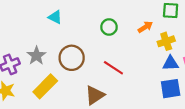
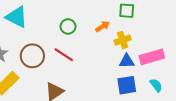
cyan triangle: (55, 17) -> (17, 17), size x1.6
red line: (113, 68) -> (64, 55), moved

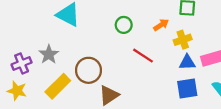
red line: (64, 55) -> (143, 56), moved
brown circle: (32, 56) -> (89, 70), moved

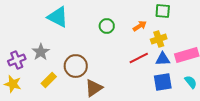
red line: (143, 56) -> (139, 58), moved, turned -60
yellow rectangle: (58, 86) -> (49, 80), size x0.7

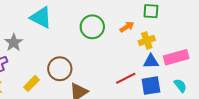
green circle: (107, 26) -> (92, 27), size x1.5
gray star: (41, 52) -> (14, 43), moved
red line: (139, 58) -> (126, 78), moved

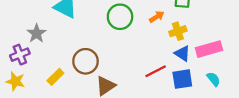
blue triangle: (151, 61) -> (182, 53), turned 35

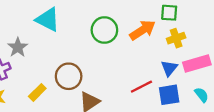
orange arrow: (157, 17) -> (143, 30), size x1.6
yellow cross: (178, 31) -> (176, 38), moved
blue triangle: (182, 53) -> (169, 68), turned 36

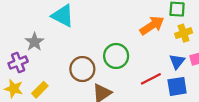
green circle: (104, 30) -> (116, 56), moved
yellow rectangle: (37, 92) -> (40, 90), moved

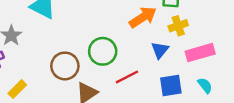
blue triangle: (177, 61) -> (160, 50), moved
red line: (151, 79) -> (127, 77), moved

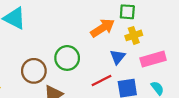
red line: (127, 77) -> (102, 81), moved

